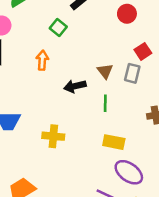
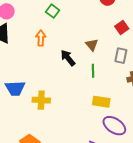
gray rectangle: (132, 73) -> (121, 56), moved
black arrow: (75, 86) -> (68, 58), turned 66
yellow cross: (53, 136) -> (41, 100), moved

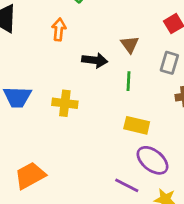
black arrow: (68, 58) -> (95, 60), turned 132
yellow cross: (41, 100) -> (65, 103), moved

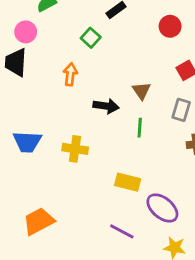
yellow rectangle: (137, 125) -> (128, 182), moved
purple line: (127, 185) -> (122, 231), moved

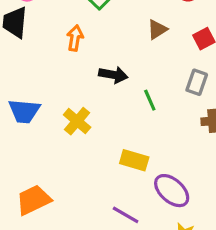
brown triangle: (142, 91) -> (157, 29), moved, turned 30
green line: (140, 128) -> (150, 100), turned -30
yellow cross: (75, 149) -> (77, 121), turned 30

